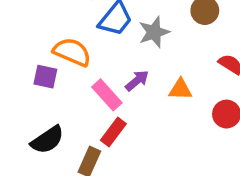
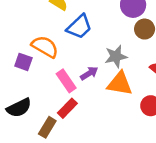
gray star: (154, 32) -> (116, 56), moved
orange triangle: (180, 89) -> (120, 84), size x1.5

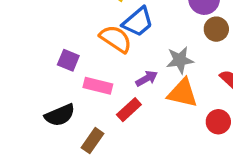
orange semicircle: (45, 47) -> (116, 39), moved
pink rectangle: (66, 81) -> (98, 86), moved, turned -45
red rectangle: (67, 108) -> (129, 110), moved

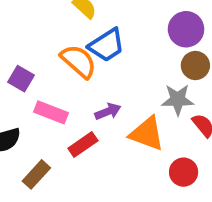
gray star: (180, 60) -> (178, 100), moved

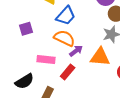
orange semicircle: (79, 61) -> (64, 38), moved
purple square: (21, 79) -> (26, 29), moved, turned -32

